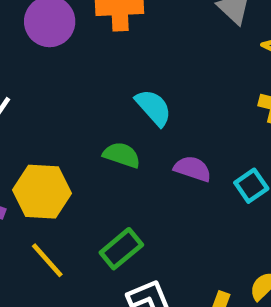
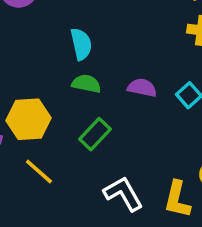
cyan semicircle: (154, 107) -> (81, 44), moved, turned 36
green rectangle: (121, 249) -> (95, 134), moved

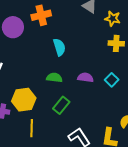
cyan semicircle: (81, 44) -> (59, 47), moved
yellow line: (39, 172) -> (32, 128), turned 54

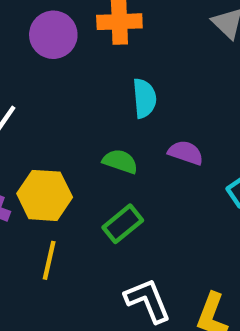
purple semicircle: (85, 78) -> (186, 153), moved

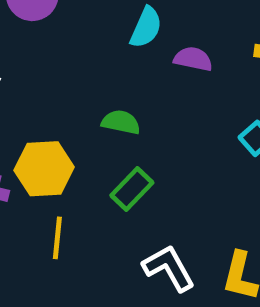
cyan semicircle: (144, 98) -> (146, 27), moved, turned 36
purple semicircle: (186, 153) -> (193, 59), moved

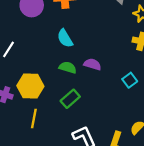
cyan semicircle: (146, 27) -> (65, 38), moved, turned 120
purple semicircle: (193, 59) -> (92, 64), moved

